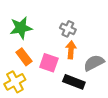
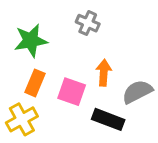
gray cross: (68, 29) -> (88, 23), moved
orange rectangle: (24, 57) -> (35, 83), turned 60

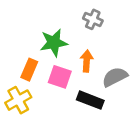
gray cross: (88, 23) -> (93, 19), moved
green star: (31, 41) -> (54, 43), moved

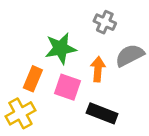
gray semicircle: (115, 77) -> (130, 55), moved

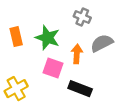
green star: (61, 48) -> (48, 38), turned 30
orange rectangle: (33, 79) -> (16, 37), moved, turned -36

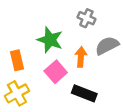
orange rectangle: (16, 37) -> (17, 60), moved
pink square: (53, 68) -> (56, 72), turned 30

